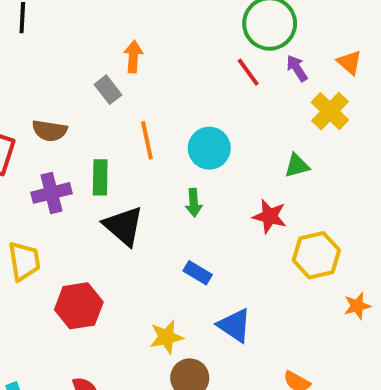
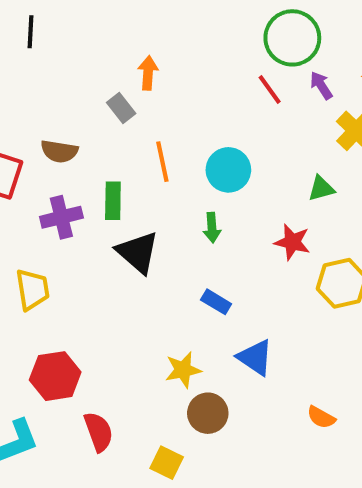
red hexagon: (79, 306) -> (55, 376), moved

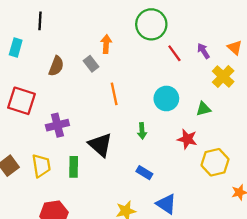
green circle: (292, 38) -> (151, 24), moved
brown semicircle: (59, 151) -> (56, 66), moved, turned -78
cyan circle: (228, 170) -> (166, 98), moved
green rectangle: (113, 201) -> (74, 167), moved

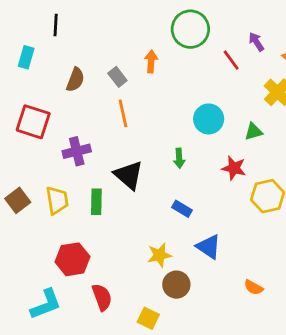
orange arrow: (106, 44) -> (151, 61), moved
purple arrow: (203, 51) -> (256, 42), moved
red line: (174, 53) -> (231, 60), moved
orange line: (114, 94) -> (123, 113), moved

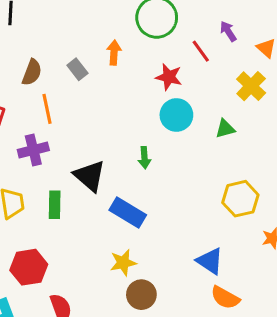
orange line: (123, 113) -> (47, 109), moved
red star: (234, 168) -> (169, 77), moved
blue rectangle: (182, 209) -> (128, 212), moved, size x1.6
blue triangle: (209, 247) -> (210, 261), moved
orange semicircle: (254, 287) -> (225, 298), size x1.4

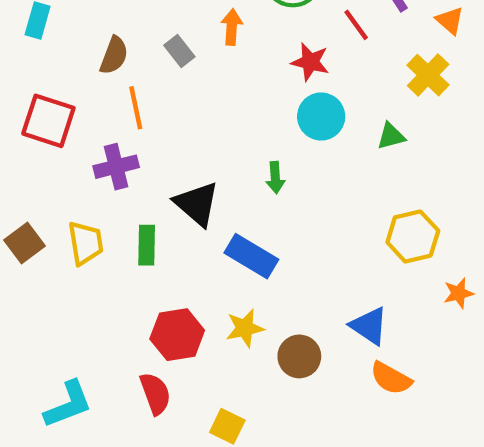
red hexagon: (29, 267) -> (177, 335), moved
brown circle: (141, 295) -> (299, 356), moved

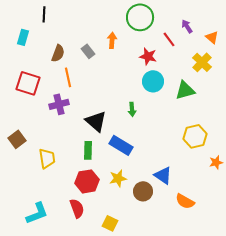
green triangle: (391, 136) -> (185, 90), size x1.5
yellow trapezoid: (86, 243) -> (47, 158), moved
green rectangle: (147, 245) -> (88, 150), moved
blue triangle: (369, 326) -> (163, 175), moved

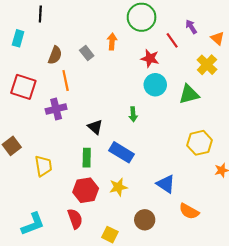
black triangle: (96, 121) -> (95, 127), size x0.7
brown circle: (143, 191) -> (145, 220), moved

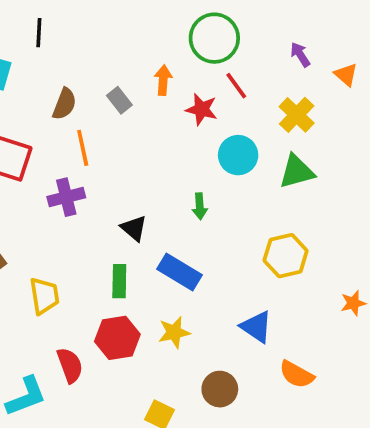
red line: (172, 40) -> (236, 86), moved
red star: (150, 58) -> (202, 109), moved
yellow cross: (207, 65) -> (297, 115), moved
yellow hexagon: (200, 143) -> (286, 256), moved
red semicircle: (75, 219) -> (70, 365), moved

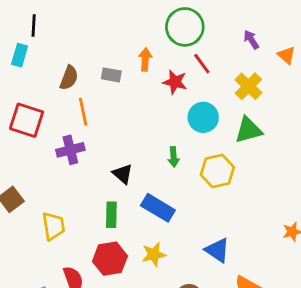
black line: (39, 33) -> (34, 26), moved
gray rectangle: (119, 100) -> (111, 75), turned -42
yellow hexagon: (286, 256) -> (217, 171), moved

